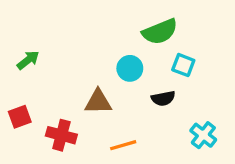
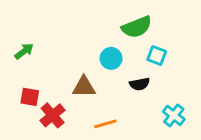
red square: (20, 117) -> (30, 97), moved, turned 30
red cross: (61, 135) -> (53, 115), turned 35

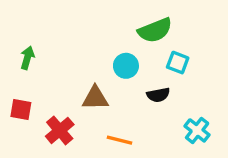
green arrow: (24, 51) -> (27, 58), turned -36
red square: (30, 97) -> (21, 109), moved
orange line: (105, 124) -> (119, 140), turned 30

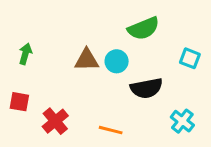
cyan square: (178, 63) -> (190, 58), moved
black semicircle: (158, 95) -> (146, 88), size x1.5
brown triangle: (95, 98) -> (87, 60), moved

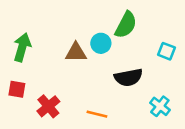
green semicircle: (143, 28) -> (126, 25), turned -40
green arrow: (25, 54) -> (22, 47), size x1.5
cyan circle: (117, 61) -> (101, 43), moved

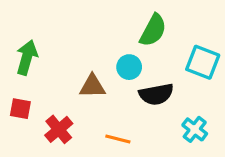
cyan circle: (101, 43) -> (129, 67), moved
cyan square: (167, 51) -> (203, 62), size x1.5
brown triangle: (76, 52) -> (92, 86), moved

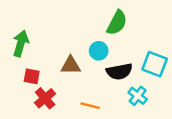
cyan square: (203, 62) -> (155, 64), moved
red square: (20, 109) -> (32, 76), moved
cyan cross: (195, 129) -> (138, 96), moved

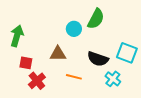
cyan circle: (99, 51) -> (74, 29), moved
black semicircle: (119, 71) -> (98, 59), turned 30
orange line: (90, 106) -> (74, 77), moved

